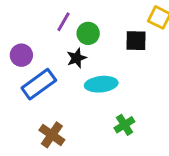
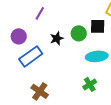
purple line: (63, 22) -> (40, 13), moved
green circle: (88, 33) -> (79, 33), moved
cyan ellipse: (101, 84) -> (97, 56), moved

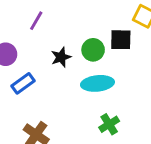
blue rectangle: (31, 56) -> (23, 83), size x0.7
cyan ellipse: (97, 56) -> (97, 83), moved

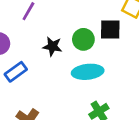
black star: (61, 57) -> (52, 46), turned 30

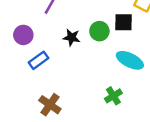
cyan ellipse: (88, 72) -> (130, 60), moved, turned 32

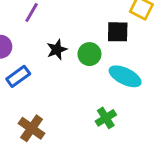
green circle: (99, 31) -> (89, 54), moved
black star: (72, 37) -> (57, 50), turned -30

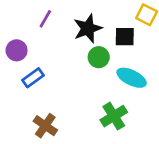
black star: (57, 50) -> (88, 28), moved, size x1.5
green cross: (106, 118) -> (114, 116), size x1.4

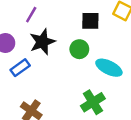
black star: (88, 28) -> (42, 42), moved
black square: (125, 37) -> (90, 21), moved

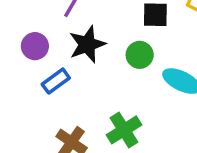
green cross: (93, 102) -> (124, 130), moved

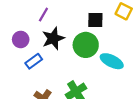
green circle: (140, 55) -> (86, 45), size x1.5

